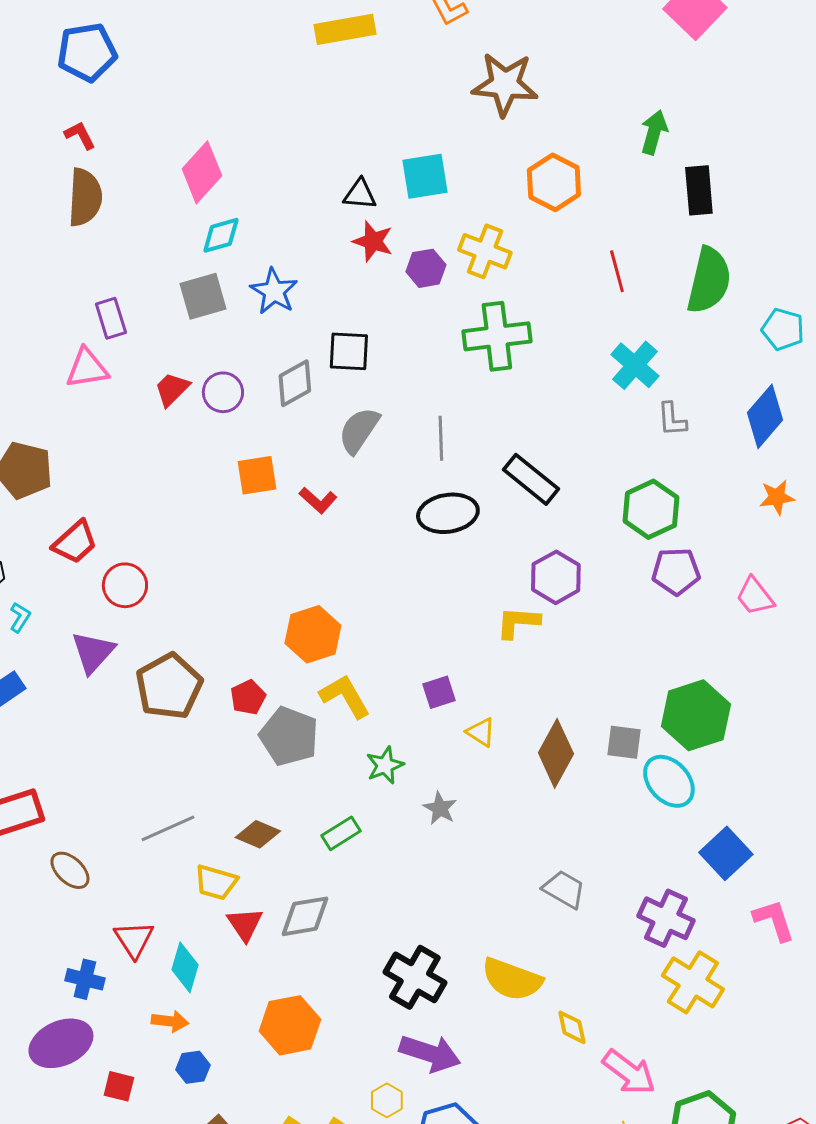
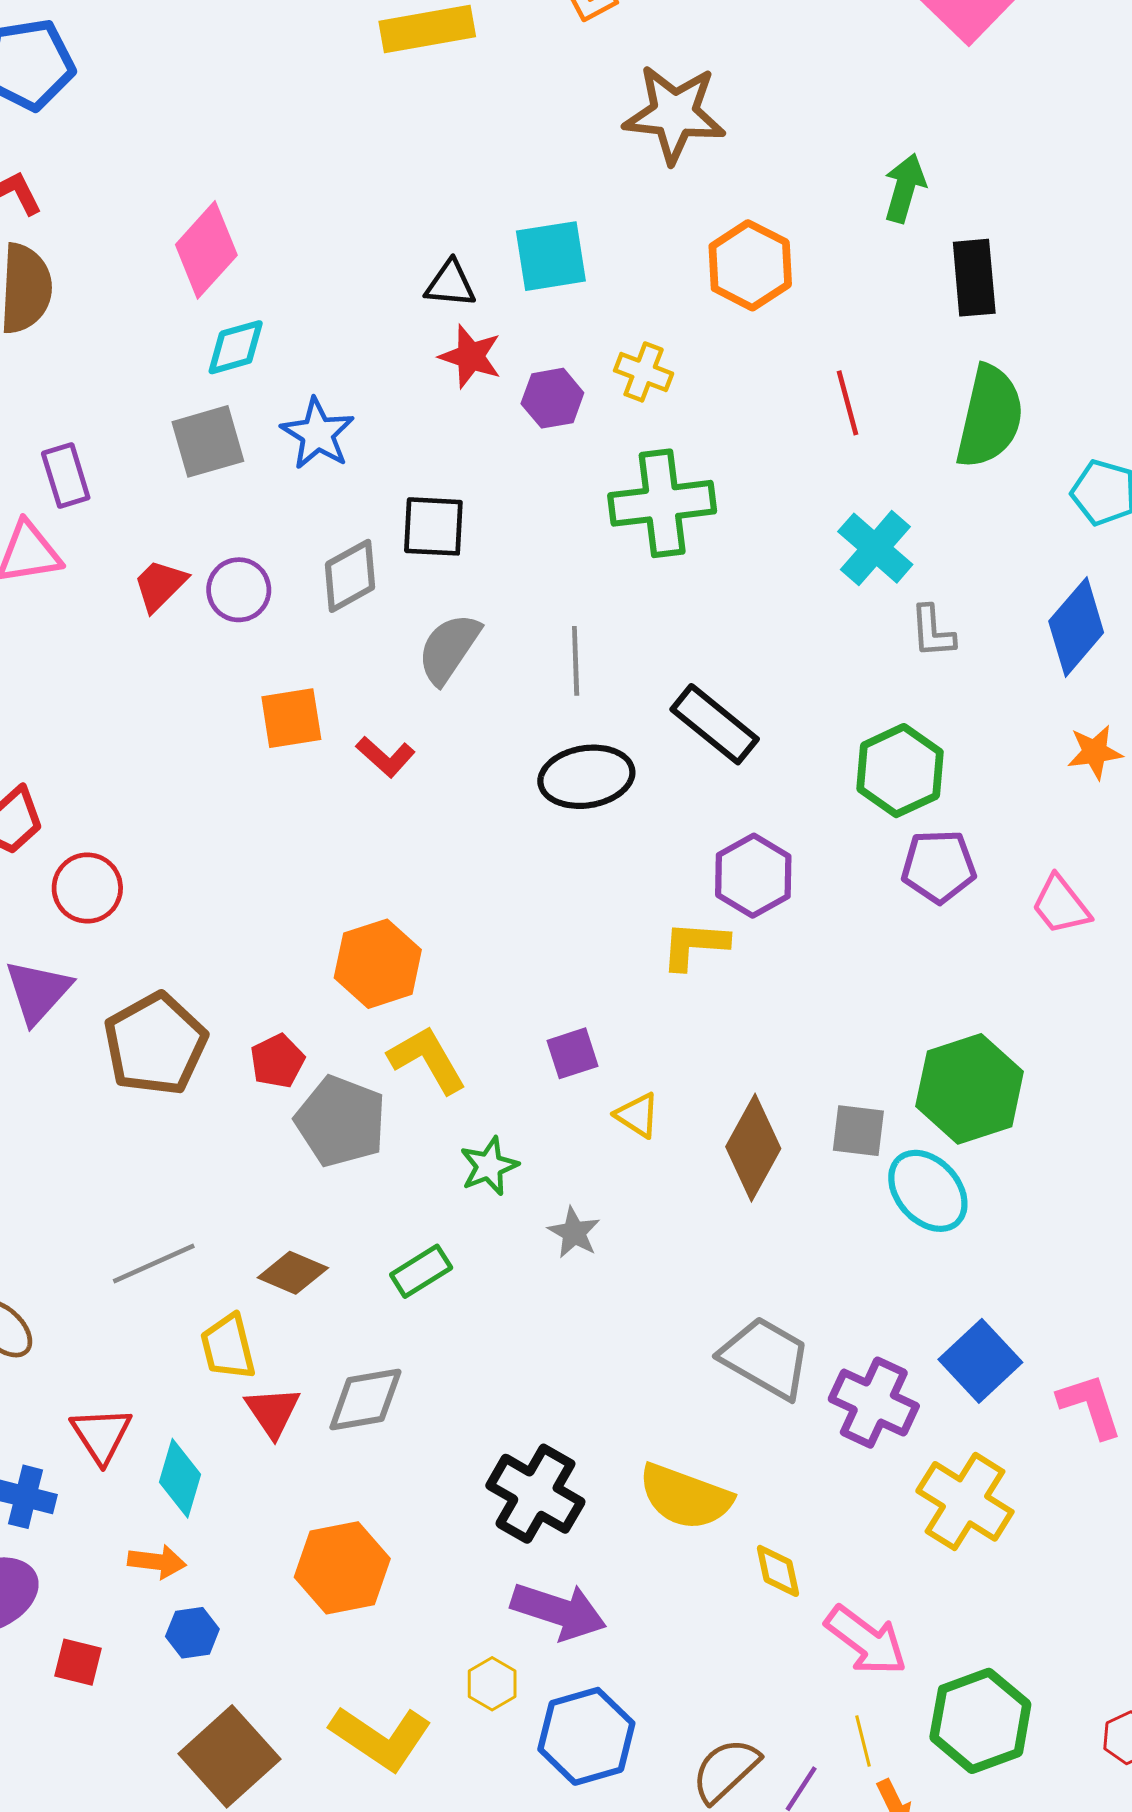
yellow cross: (485, 251) -> (644, 372), size x0.7
blue square: (726, 853) -> (980, 1361), moved
yellow trapezoid: (216, 882) -> (228, 1347), turned 60
gray trapezoid: (564, 889) -> (766, 1358), size x1.4
purple cross: (666, 918) -> (874, 1403), moved

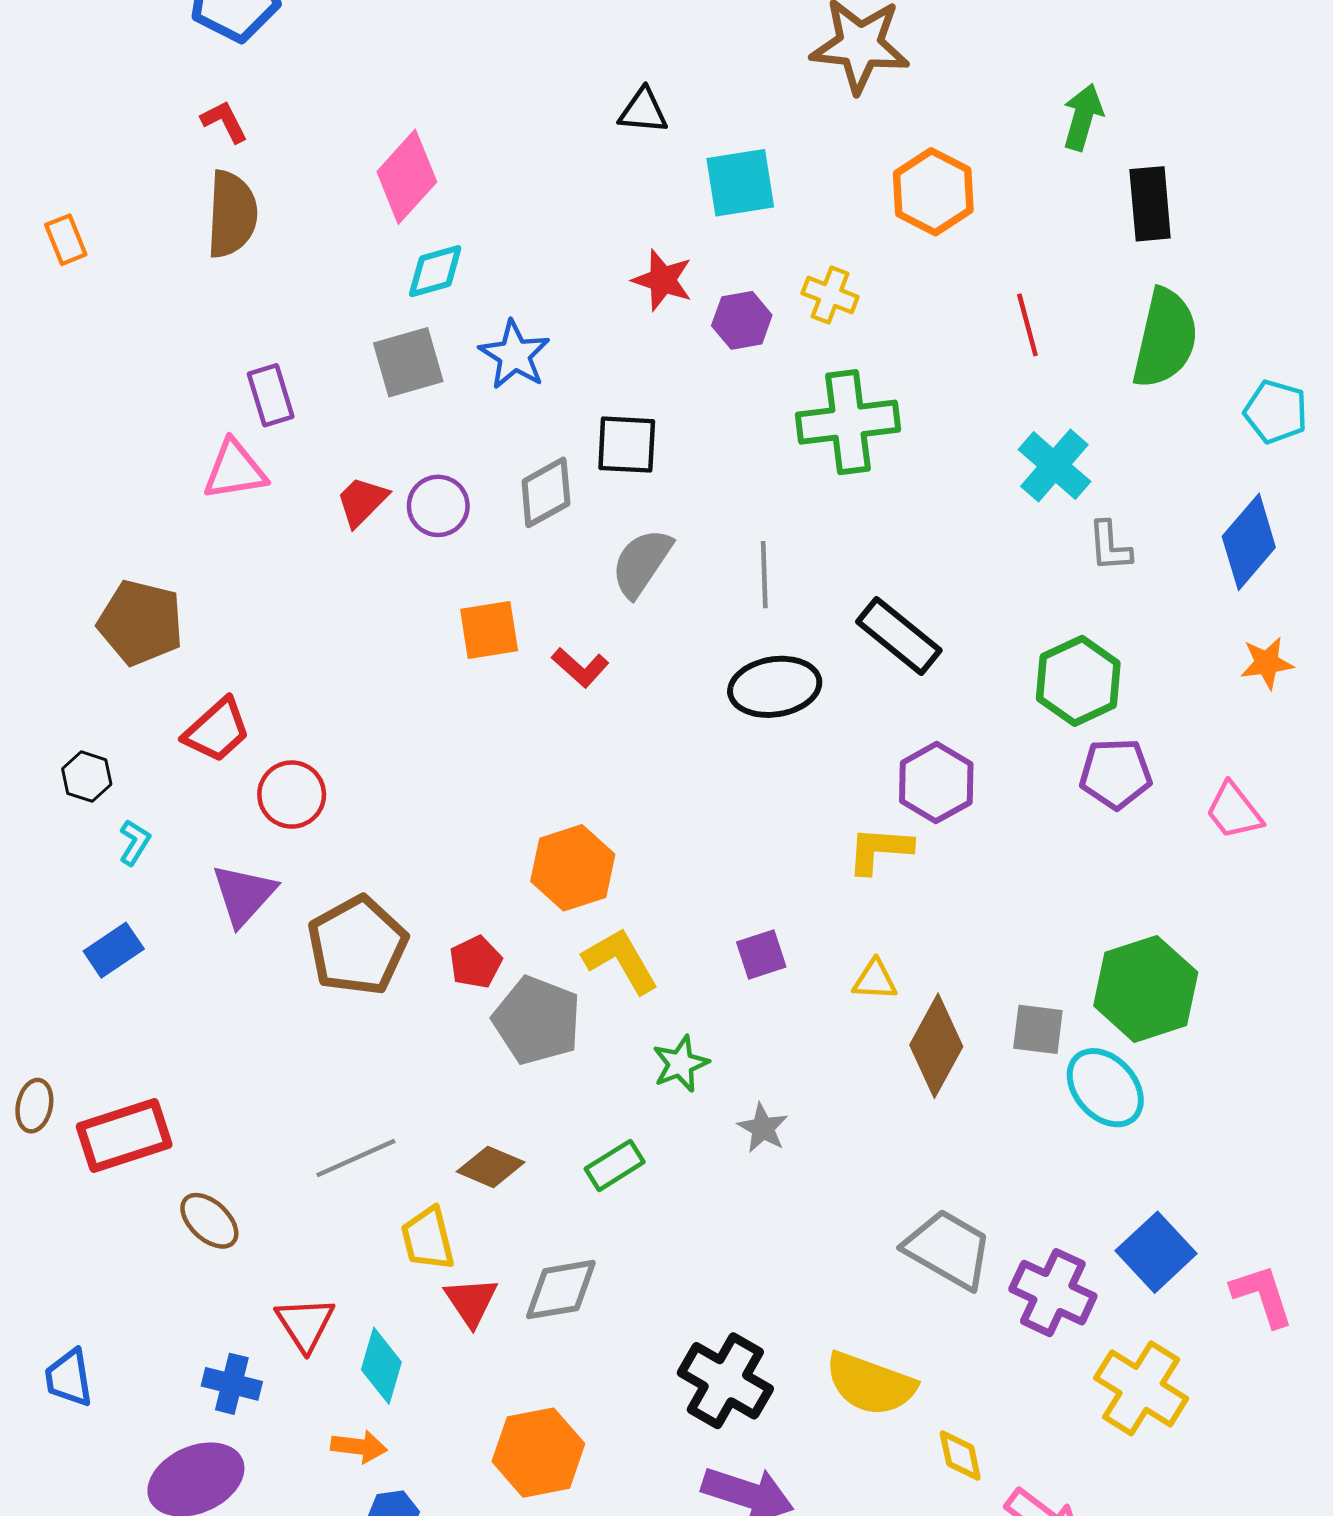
black triangle: (450, 284) -> (643, 111), moved
yellow triangle: (637, 1115) -> (875, 980), moved, turned -30

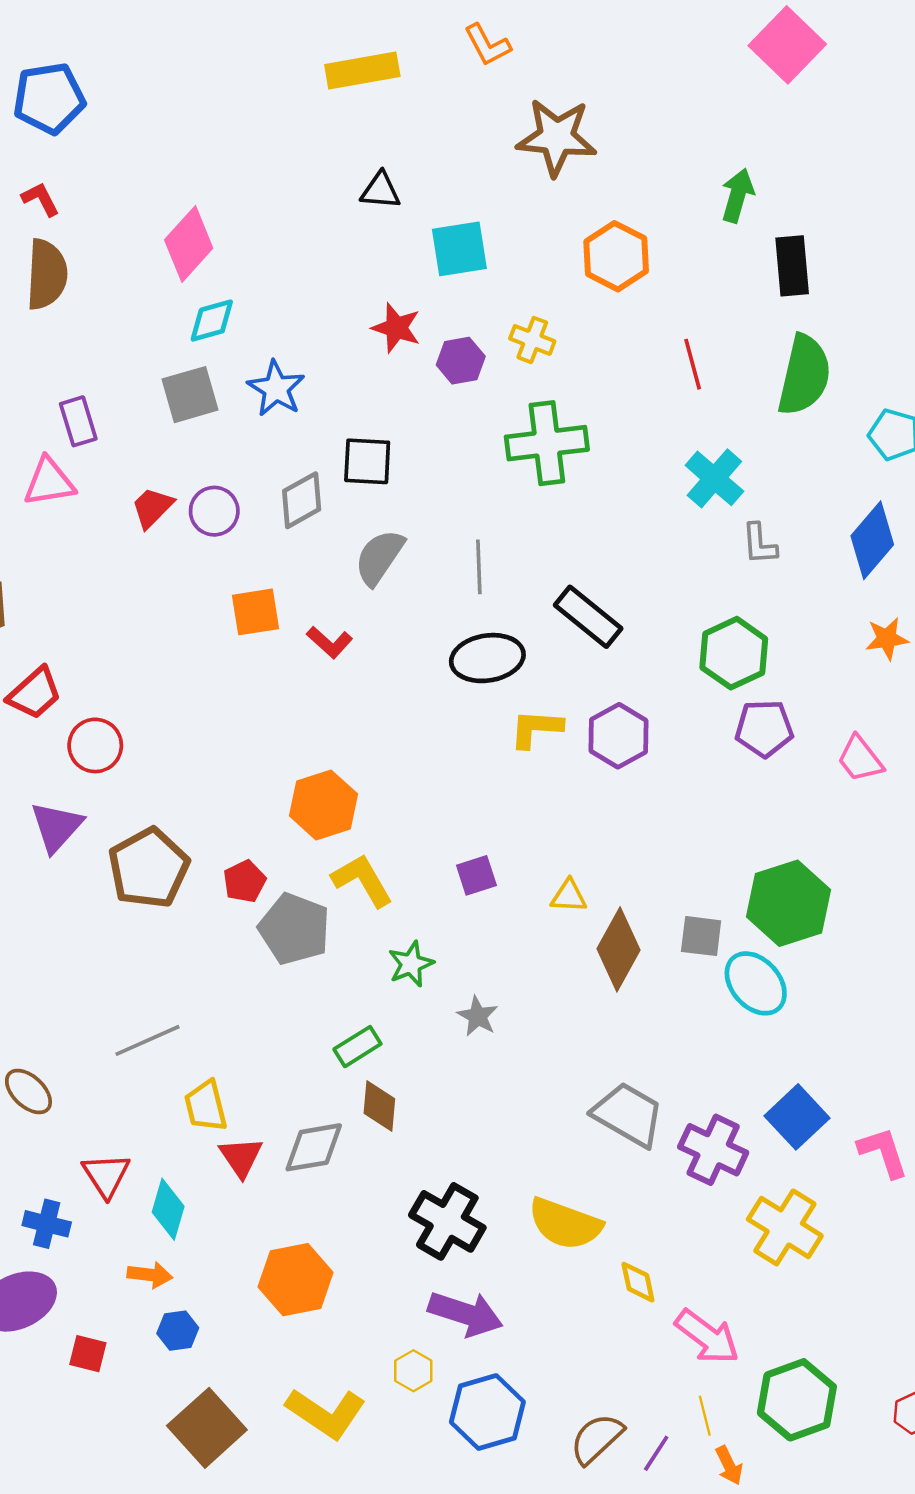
yellow L-shape: (879, 850) -> (536, 728), moved
brown diamond: (491, 1167) -> (379, 1106), moved, turned 72

